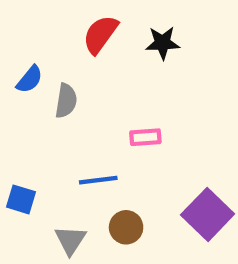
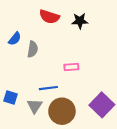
red semicircle: (100, 34) -> (49, 17), turned -108
brown circle: (126, 227) -> (62, 111), size x1.6
gray triangle: (70, 240) -> (35, 106), moved

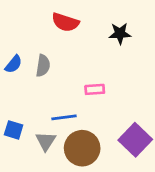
black star: (80, 21) -> (120, 33), moved
blue semicircle: (15, 39) -> (14, 64), moved

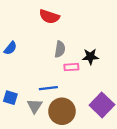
black star: (120, 33) -> (90, 57), moved
gray semicircle: (43, 66) -> (60, 49), moved

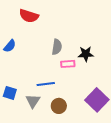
red semicircle: (49, 17) -> (29, 16), moved
brown circle: (62, 111) -> (59, 106), size x0.6

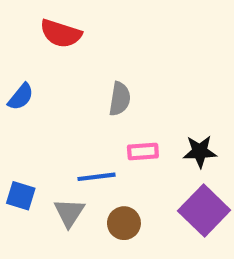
black star: (86, 54) -> (200, 151), moved
pink rectangle: (68, 64) -> (143, 151), moved

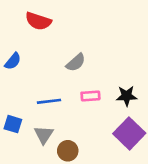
gray semicircle: (120, 99) -> (76, 63), turned 40
blue line: (97, 177) -> (49, 101), moved
brown circle: (124, 223) -> (68, 151), moved

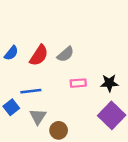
red semicircle: (38, 21) -> (39, 55), moved, turned -75
blue line: (49, 101) -> (31, 91), moved
blue square: (13, 124) -> (11, 107), turned 35

